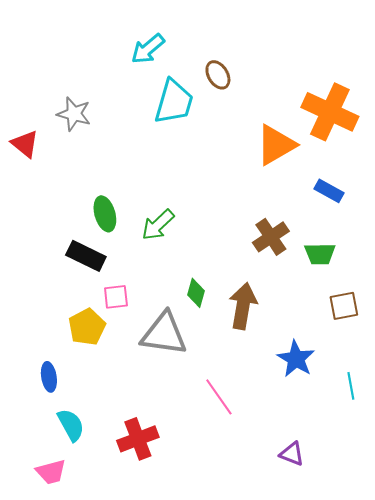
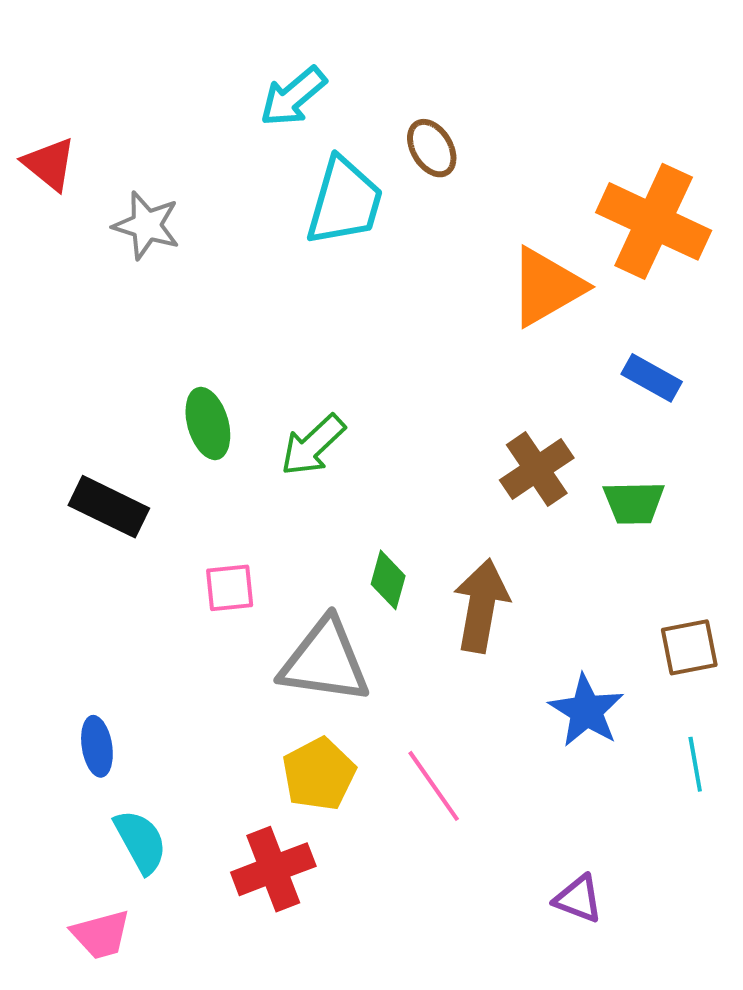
red triangle: (25, 144) -> (49, 164), moved
black rectangle: (86, 256) -> (109, 507), moved
brown square: (344, 306) -> (689, 647), moved
yellow pentagon: (87, 327) -> (319, 774), moved

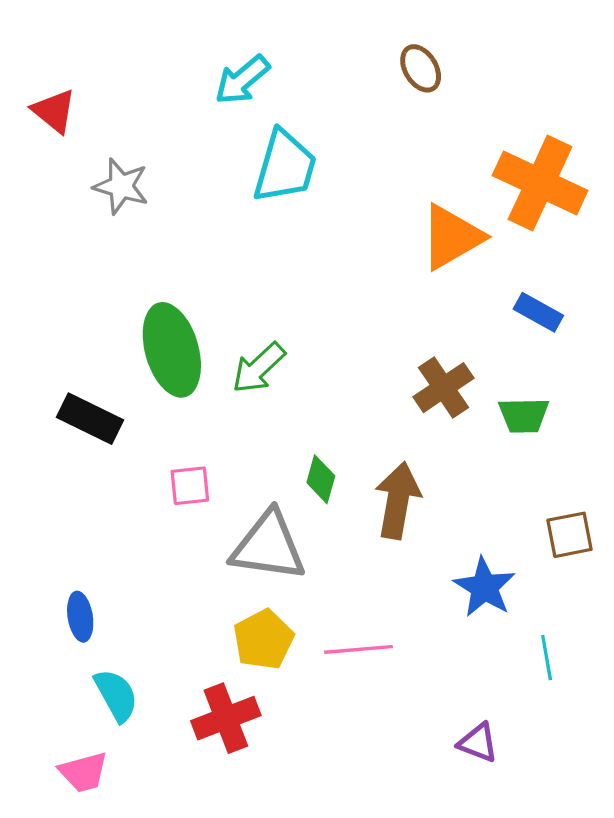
brown ellipse: (432, 148) -> (421, 68), moved
red triangle: (49, 164) -> (54, 111), moved
green ellipse: (208, 423) -> (172, 350), size x1.6
cyan line: (695, 764) -> (547, 658), moved
pink line: (434, 786) -> (358, 649), turned -60

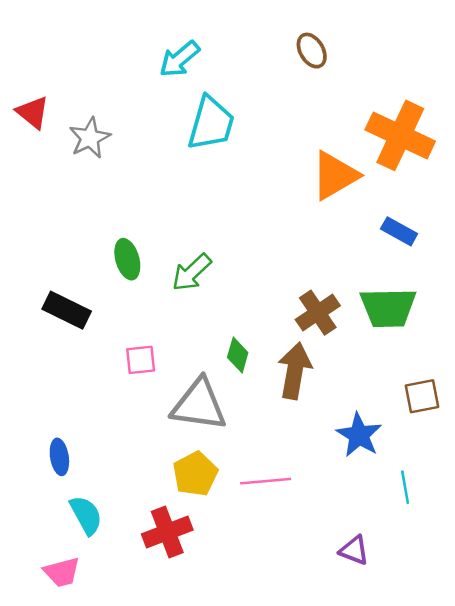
red triangle: (54, 111) -> (33, 112), moved
gray star: (121, 186) -> (90, 138), turned 30
green ellipse: (172, 350) -> (127, 259), size x0.6
brown cross: (444, 388) -> (318, 313), moved
green trapezoid: (524, 415) -> (388, 308), size x1.5

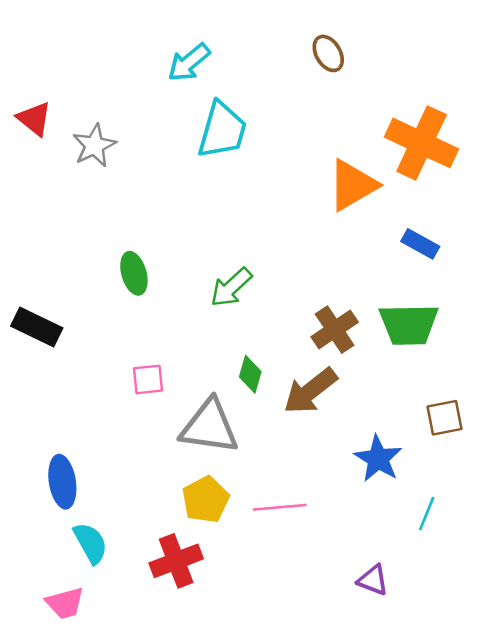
green arrow: (192, 273) -> (231, 287), moved
black rectangle: (67, 310) -> (37, 327), moved
brown arrow: (295, 371) -> (310, 391), turned -138
blue ellipse: (59, 457) -> (62, 482), size x1.4
cyan line: (405, 487) -> (427, 514), turned 32

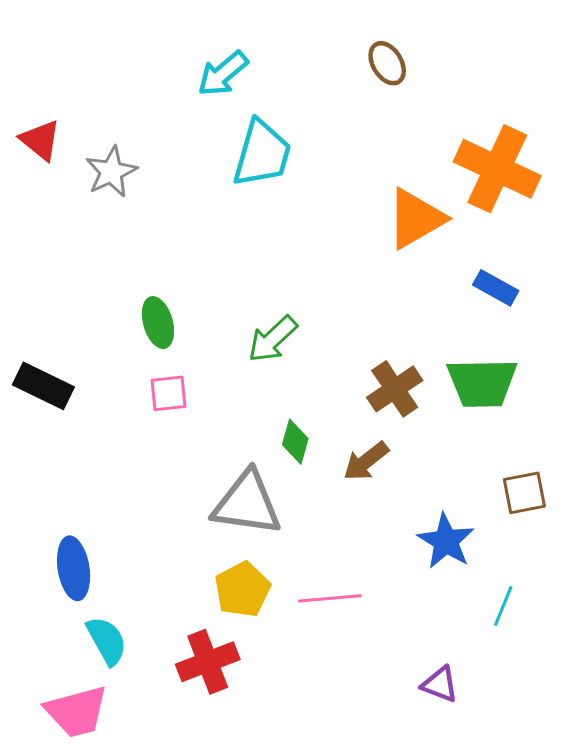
pink square: (148, 379) -> (169, 393), moved
brown arrow: (310, 391) -> (366, 461), size x0.7
pink trapezoid: (65, 603) -> (77, 712), size x1.4

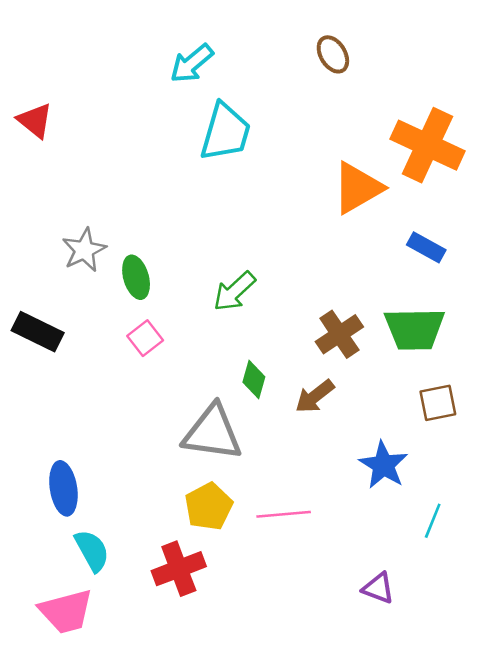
gray star: (111, 172) -> (84, 250), moved
pink square: (169, 393) -> (145, 338), turned -32
brown square: (524, 493) -> (438, 403), moved

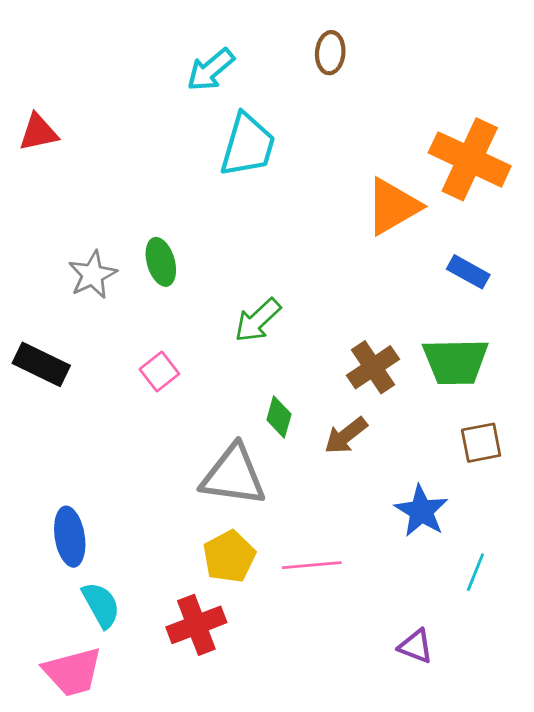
brown ellipse: (333, 54) -> (330, 53), moved, turned 36
red triangle: (35, 120) -> (38, 132), turned -51
green ellipse: (136, 277) -> (161, 262), moved

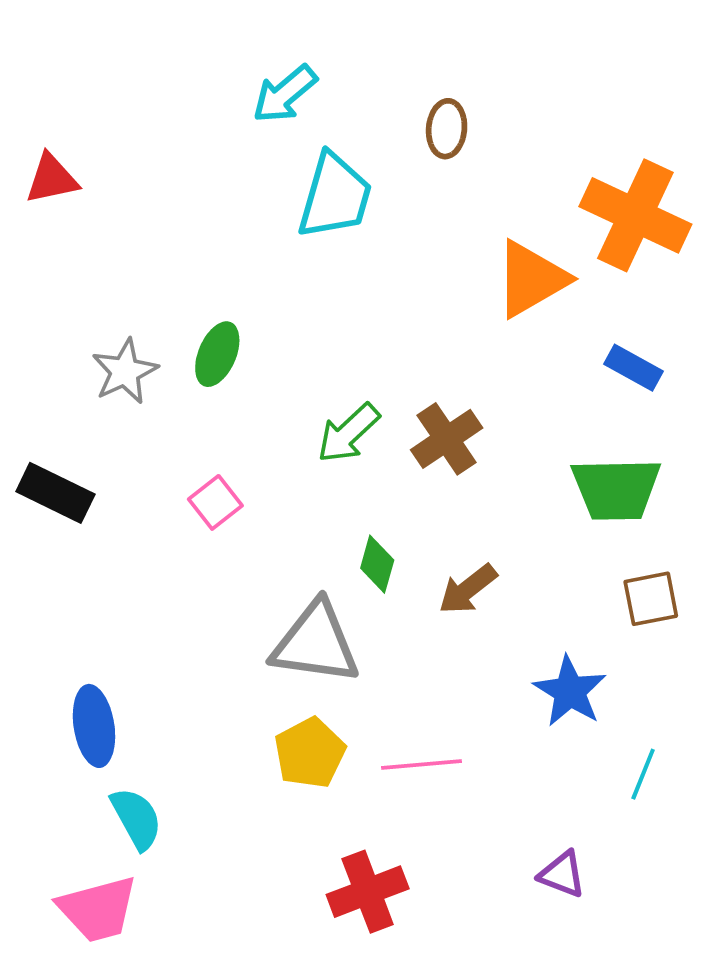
brown ellipse: (330, 53) -> (447, 129), moved
green ellipse: (161, 262) -> (217, 354), turned 39
brown cross: (373, 367) -> (447, 439), moved
red cross: (196, 625) -> (368, 892), moved

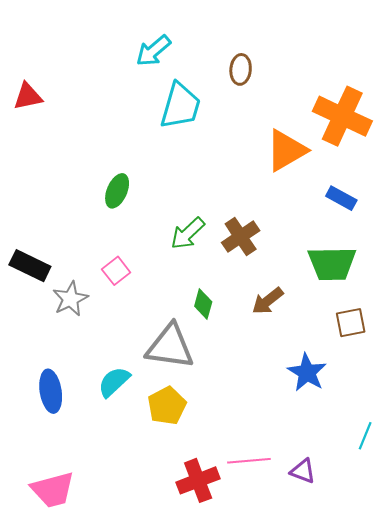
gray star: (125, 371) -> (70, 299), moved
brown arrow: (468, 589) -> (268, 301), moved
pink line: (422, 764) -> (249, 461), moved
cyan line: (643, 774) -> (365, 436), moved
cyan semicircle: (136, 818) -> (114, 382), moved, turned -104

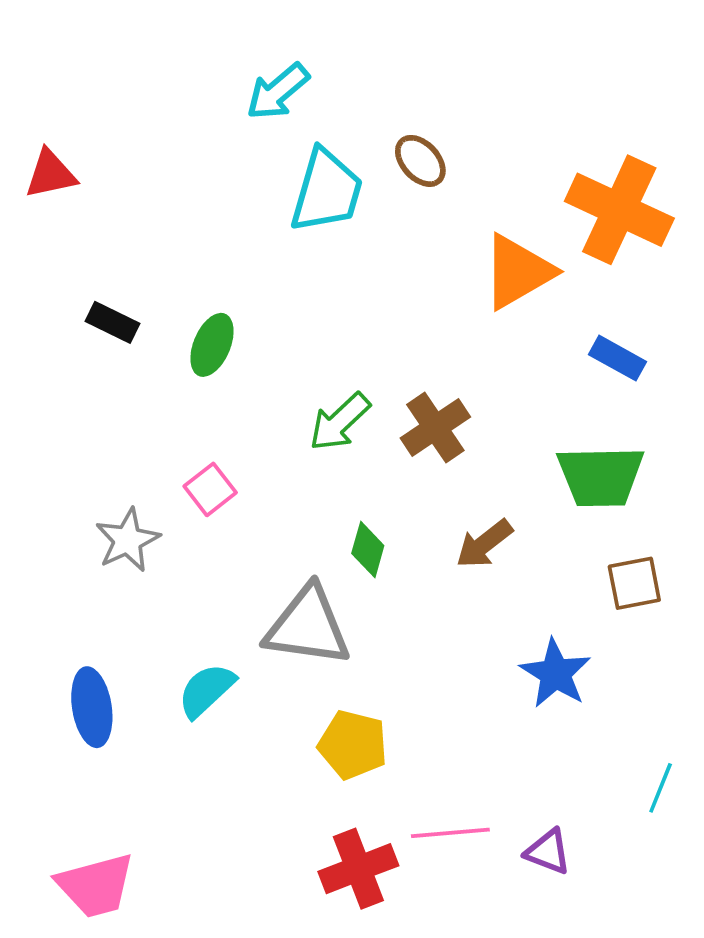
brown ellipse: (241, 69) -> (420, 161), moved, turned -48
black rectangle: (30, 266) -> (113, 322), moved, size x0.7
yellow pentagon: (167, 406) -> (353, 745), moved, turned -30

